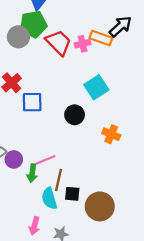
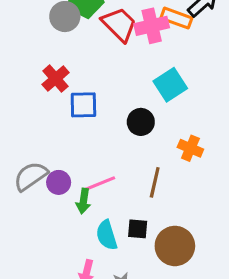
pink cross: (83, 44) -> (152, 26), size x1.5
brown line: (59, 180) -> (155, 182), moved

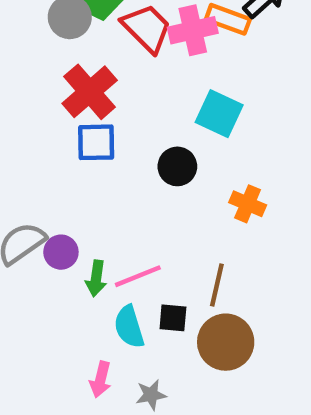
red cross: (56, 79) -> (90, 92), moved, size x1.4
cyan square: (170, 85) -> (219, 114), turned -32
brown line: (155, 182) -> (217, 285), moved
pink line: (99, 184) -> (138, 276), moved

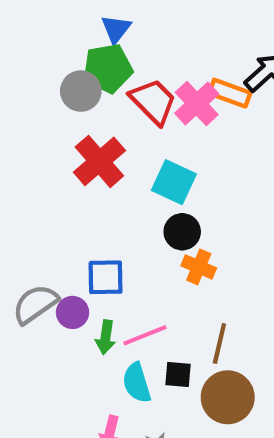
pink cross: (193, 30) -> (197, 103), turned -30
cyan square: (219, 114) -> (174, 182), moved
blue square: (96, 142) -> (106, 277), moved
orange cross: (248, 204) -> (199, 267), moved

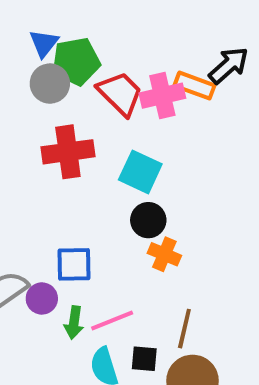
blue triangle: (116, 29) -> (44, 43), moved
pink cross: (197, 103) -> (162, 96), turned 30
red cross: (99, 161) -> (68, 152), turned 33

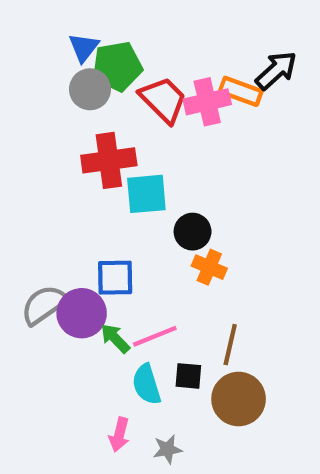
cyan square: (140, 172) -> (146, 194), moved, turned -30
purple circle: (42, 298) -> (82, 313), size x1.5
green arrow: (74, 323) -> (115, 338), turned 128

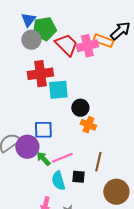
brown circle: (239, 399) -> (116, 192), moved

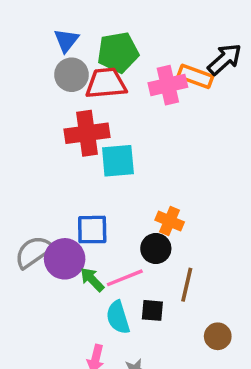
green pentagon: (44, 29) -> (118, 52), moved
red trapezoid: (66, 45) -> (106, 83), moved, turned -50
black circle: (80, 108) -> (156, 249), moved
brown circle: (116, 192) -> (218, 336), size x0.6

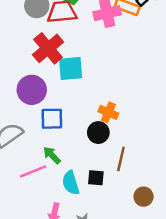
red cross: (87, 133) -> (48, 48), turned -32
purple circle: (65, 259) -> (32, 90), moved
pink line: (125, 278) -> (33, 171), moved

